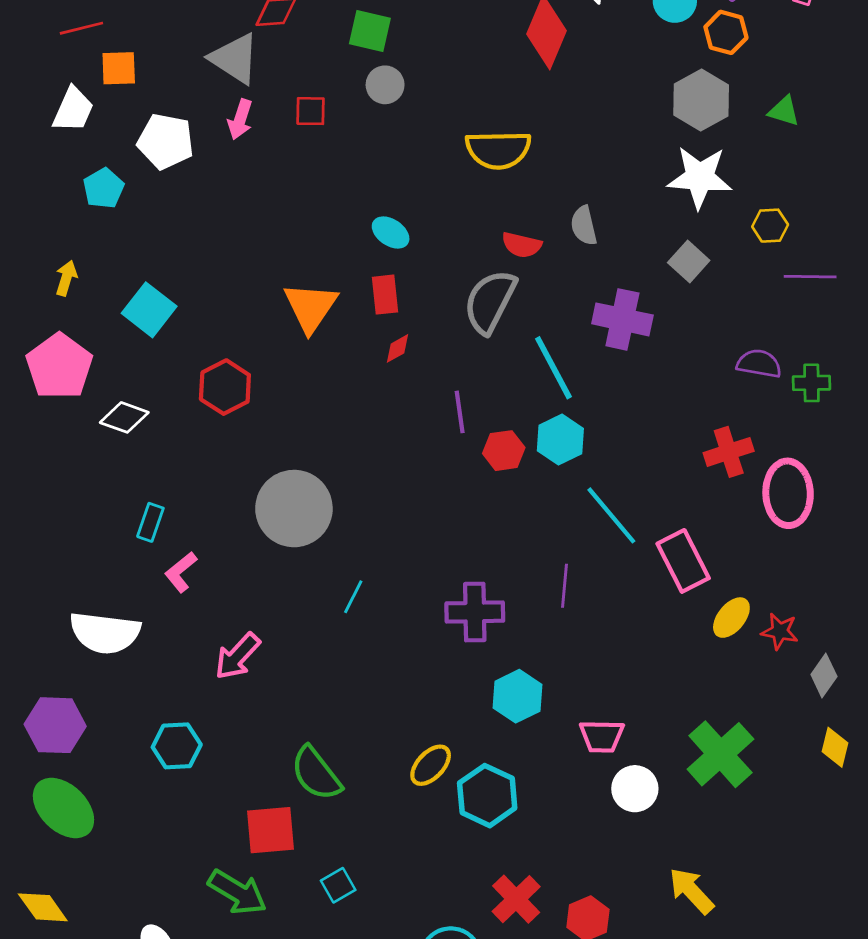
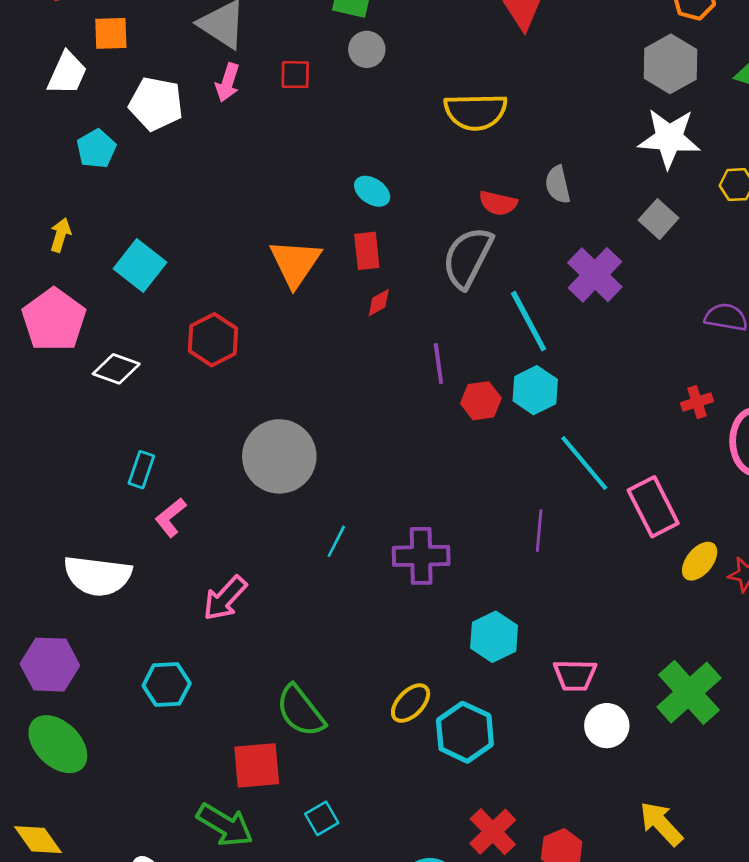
purple cross: (622, 319) -> (595, 275), turned 32
red cross: (729, 452) -> (697, 402), size x0.7
purple cross: (475, 612) -> (421, 556), moved

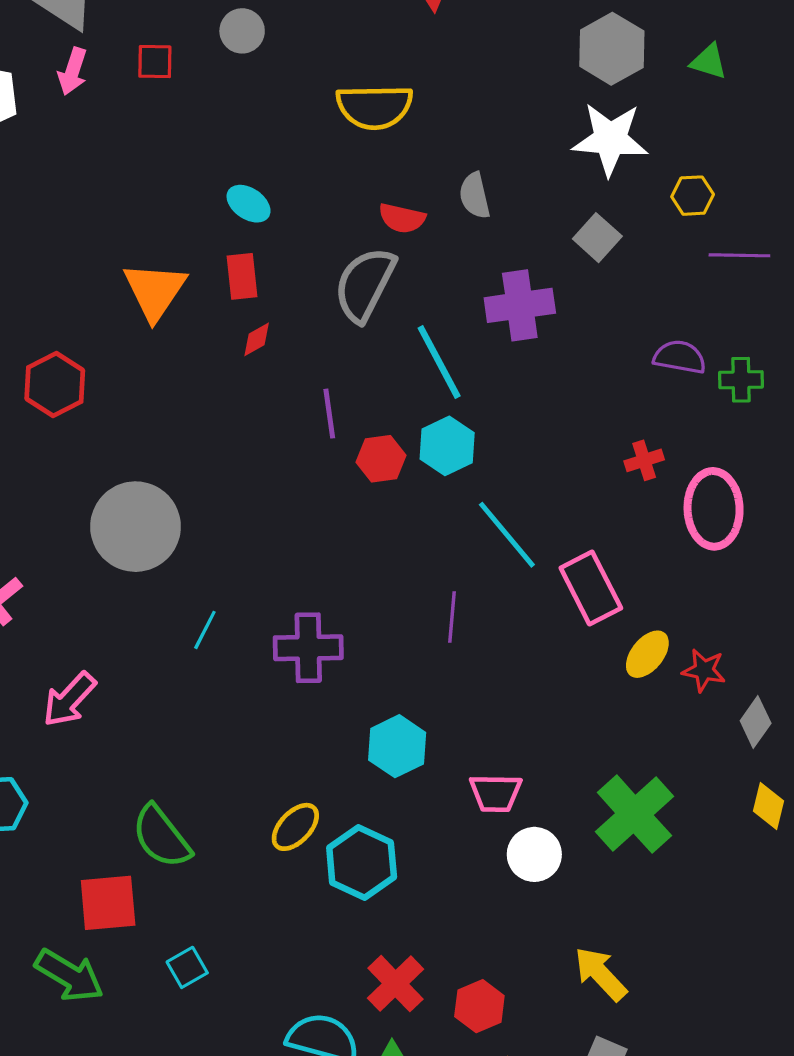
purple cross: (595, 275) -> (520, 305), turned 38

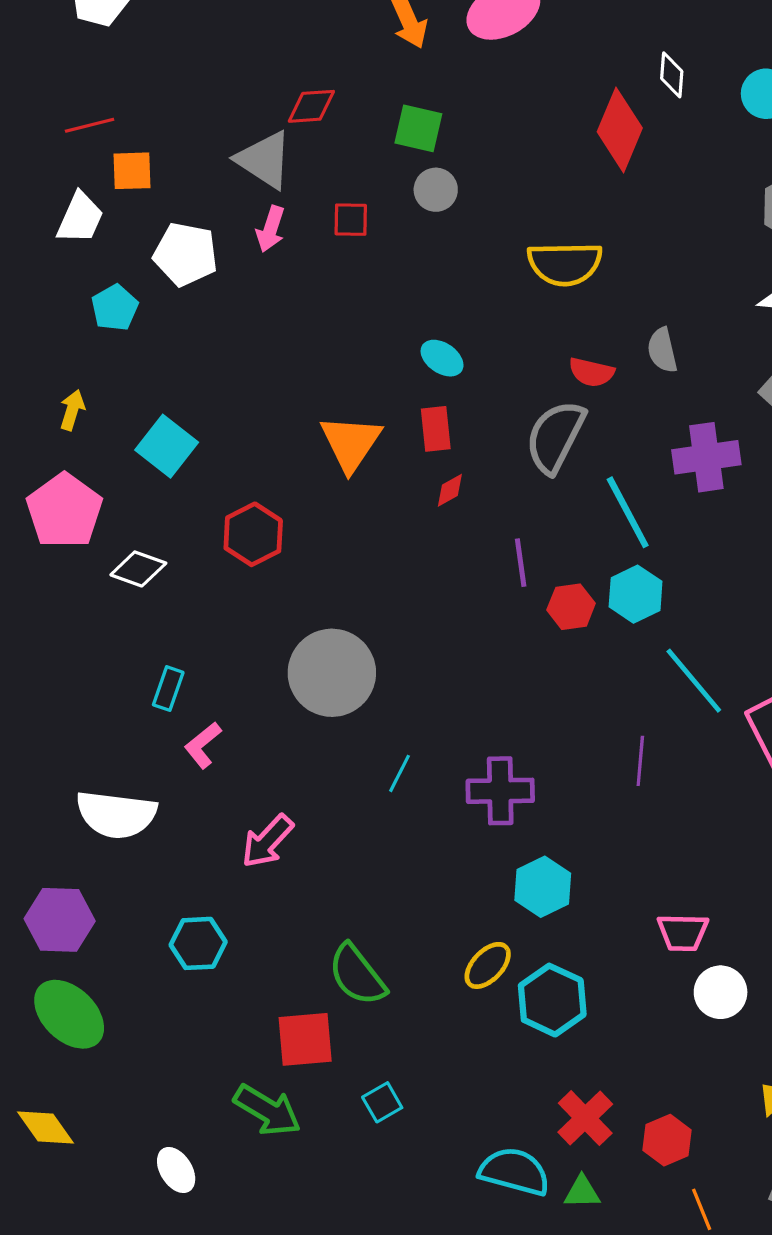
cyan hexagon: (397, 746) -> (543, 887), moved

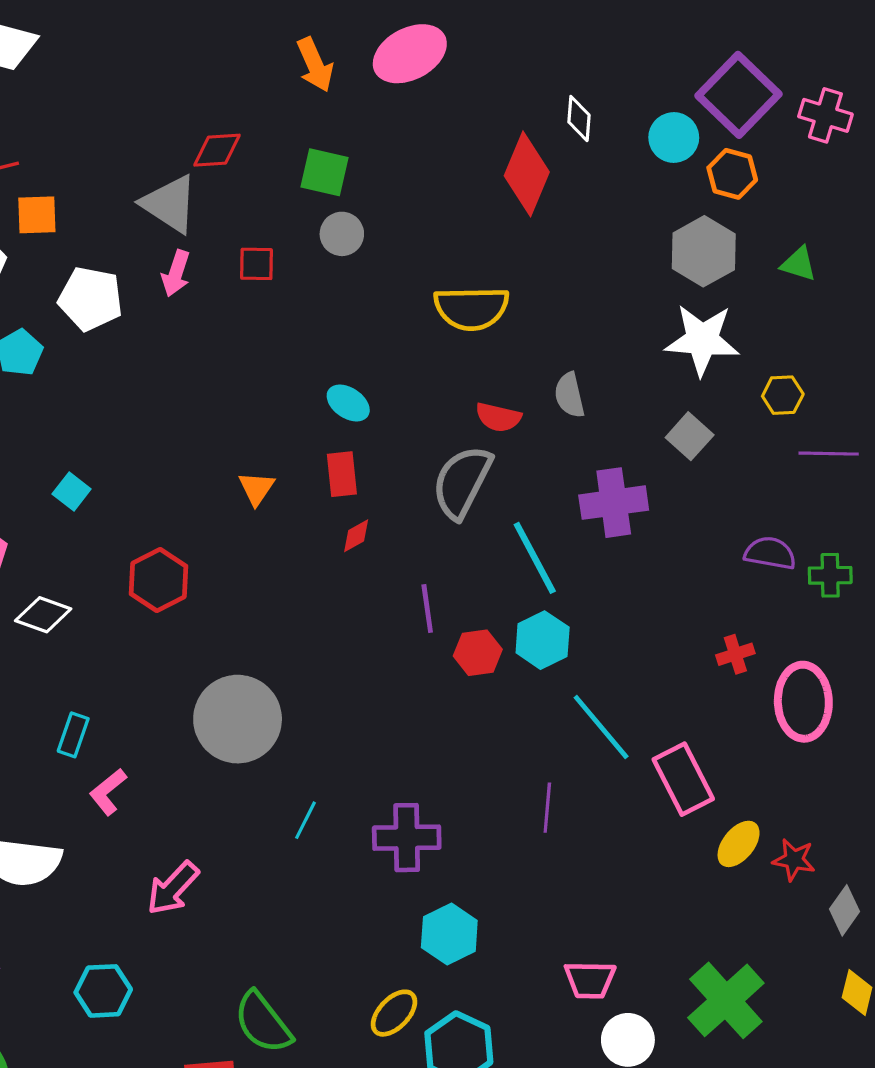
orange triangle: (351, 443) -> (257, 488), size x0.6
cyan square: (167, 446) -> (72, 492), size x0.6

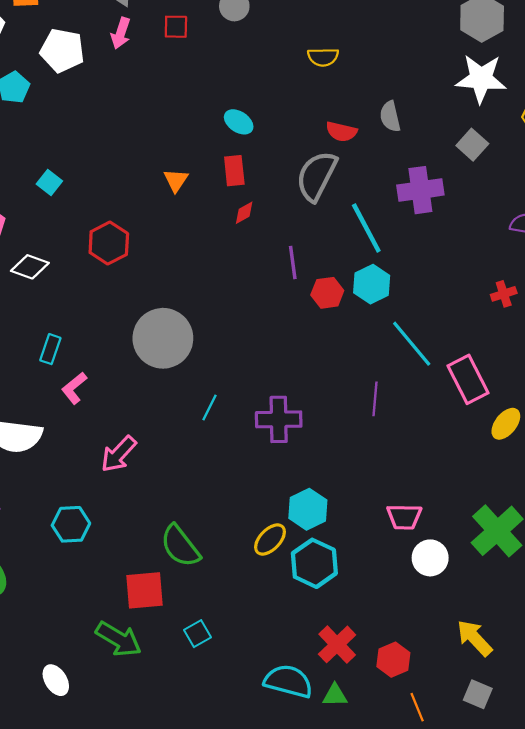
yellow semicircle: (471, 308) -> (323, 57), size x0.6
cyan hexagon: (449, 934) -> (308, 509), moved

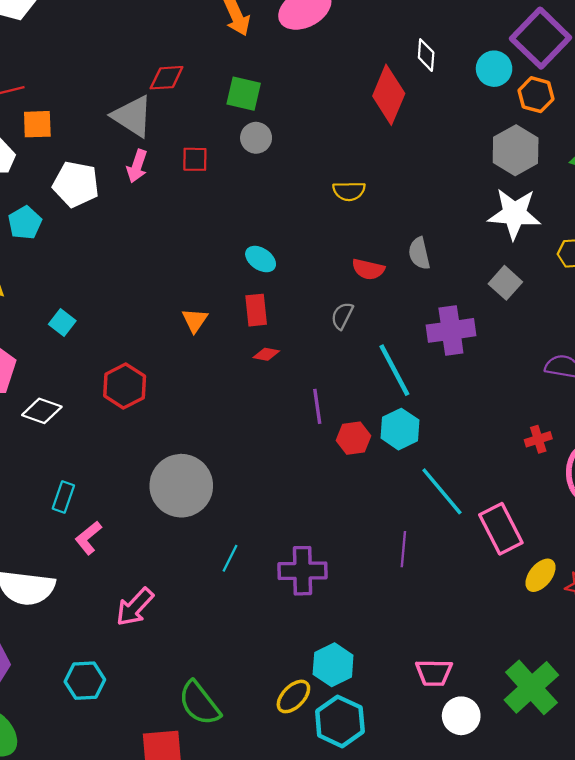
gray semicircle: (317, 176) -> (342, 316), size x0.5
red diamond: (244, 213) -> (266, 354), turned 40

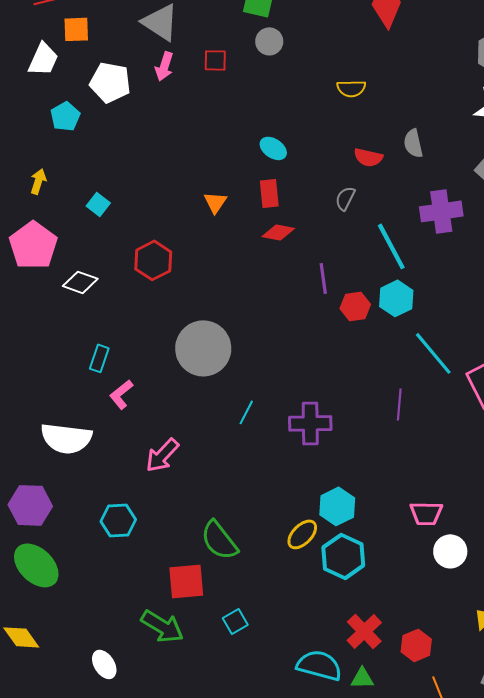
red diamond: (266, 354) -> (278, 232), size x1.4

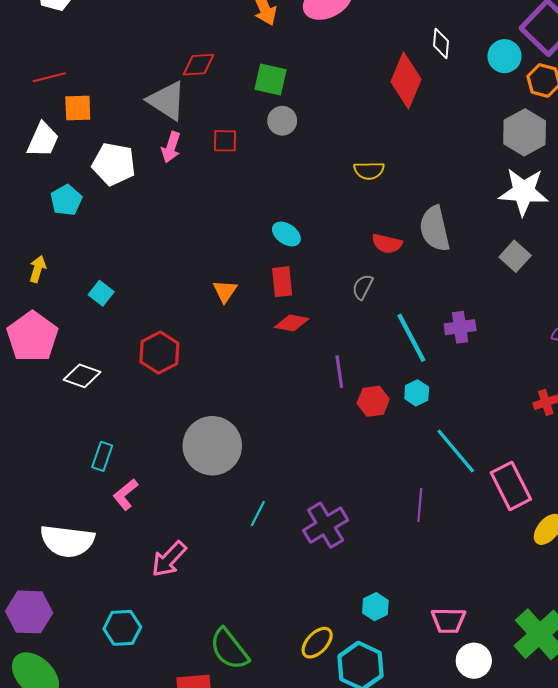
gray semicircle: (413, 143) -> (435, 229), size x1.5
purple cross: (441, 211) -> (460, 327), moved, size x0.7
cyan hexagon: (396, 298) -> (417, 393), size x0.7
purple cross: (310, 423) -> (326, 525), turned -30
cyan hexagon: (337, 506) -> (375, 607), moved, size x0.7

